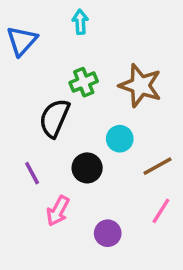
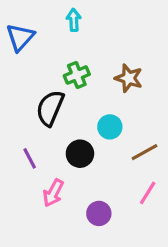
brown star: (140, 85) -> (129, 78), size x0.7

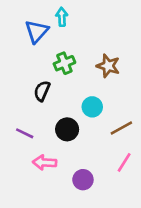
blue triangle: (20, 37) -> (37, 31), moved
black semicircle: (50, 108) -> (42, 91), size x0.7
purple line: (30, 158) -> (25, 133), turned -36
pink arrow: (53, 193) -> (45, 162), turned 65

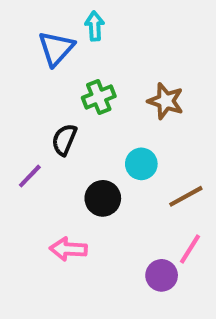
purple line: (25, 133) -> (30, 176), moved, turned -72
purple circle: (83, 180) -> (162, 275), moved

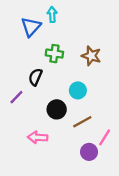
green cross: (99, 97) -> (54, 54), turned 30
brown line: (186, 196) -> (82, 122), moved

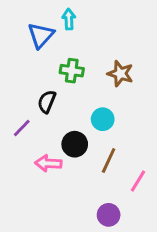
brown line: (82, 122) -> (109, 160), turned -36
pink arrow: (38, 137) -> (48, 163), moved
purple circle: (89, 152) -> (109, 215), moved

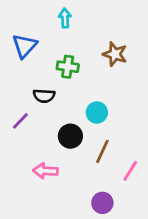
blue triangle: (41, 35) -> (25, 46), moved
brown star: (120, 74) -> (115, 54), moved
black semicircle: (47, 102) -> (44, 96), turned -110
pink arrow: (48, 163) -> (45, 171), moved

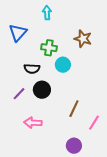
cyan circle: (97, 113) -> (63, 65), moved
purple line: (20, 121) -> (19, 94), moved
black circle: (70, 136) -> (42, 90), moved

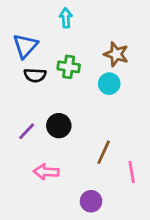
cyan circle: (63, 65) -> (109, 84), moved
black semicircle: (32, 69) -> (35, 75), moved
pink line: (94, 123) -> (132, 172), turned -42
purple circle: (74, 146) -> (91, 201), moved

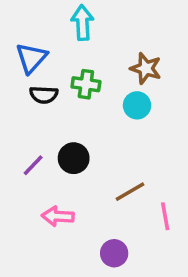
cyan arrow: (66, 18) -> (82, 23), size x1.4
brown line: (104, 152) -> (130, 192), turned 35

